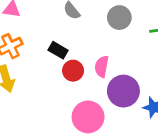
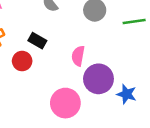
red circle: (73, 71) -> (22, 61), moved

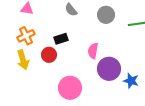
black rectangle: (37, 41) -> (61, 39), turned -48
pink circle: (65, 103) -> (70, 88), moved

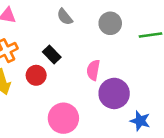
black rectangle: (61, 39) -> (52, 54), turned 64
blue star: (131, 81) -> (140, 121), moved

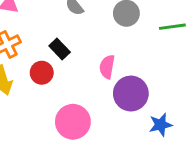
blue star: (140, 121) -> (161, 125), turned -30

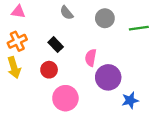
red circle: (42, 73) -> (49, 70), moved

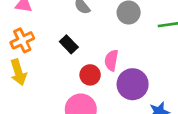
red circle: (49, 70) -> (90, 75), moved

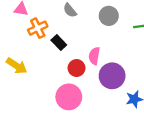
orange cross: (22, 40) -> (38, 28), moved
yellow arrow: (18, 72) -> (17, 66), turned -40

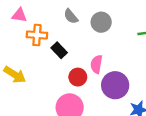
gray circle: (109, 16) -> (101, 22), moved
orange cross: (38, 28) -> (37, 35), turned 30

